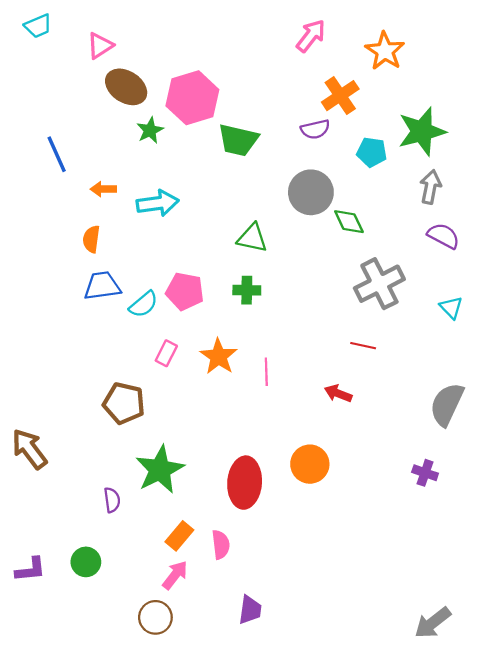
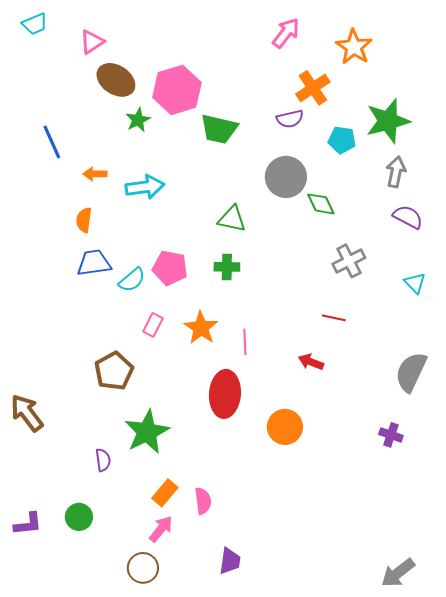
gray cross: (379, 284) -> (349, 261), size x0.7
brown pentagon: (124, 403) -> (114, 371), turned 30
red ellipse: (245, 483) -> (225, 394), moved

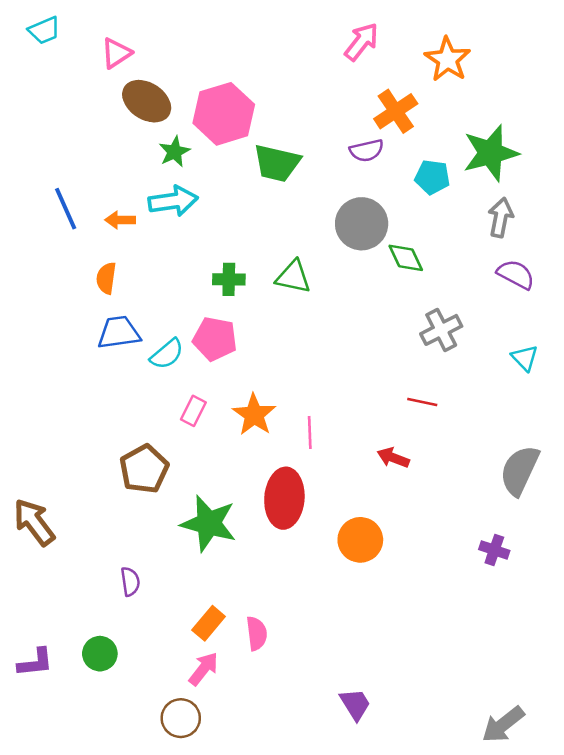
blue line: (52, 142) -> (66, 209), moved
cyan arrow: (145, 187) -> (173, 201), moved
green cross: (227, 267) -> (229, 279), moved
green star: (147, 432) -> (209, 523), moved, turned -30
purple trapezoid: (230, 561) -> (355, 704), moved, turned -40

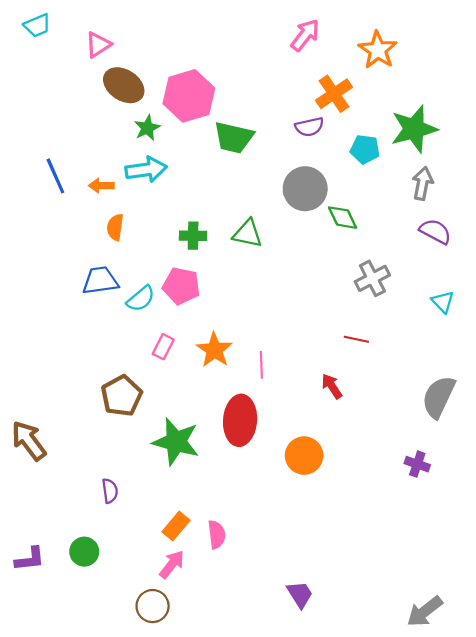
orange semicircle: (106, 278) -> (115, 227), moved
red arrow: (393, 458) -> (332, 386), turned 35

